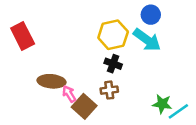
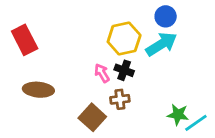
cyan arrow: (147, 40) -> (161, 44), turned -68
brown ellipse: (51, 81) -> (38, 90), moved
pink arrow: (69, 94) -> (102, 73), moved

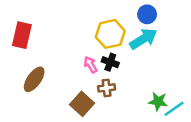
red rectangle: (25, 40) -> (22, 35), turned 40
brown ellipse: (38, 90) -> (34, 79), turned -60

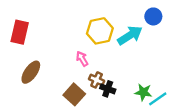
blue circle: (147, 14) -> (153, 16), moved
black cross: (110, 62) -> (108, 89), moved
brown cross: (107, 88) -> (97, 80), turned 32

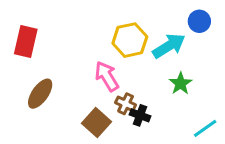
pink arrow: (82, 59) -> (107, 76), size x1.5
green star: (143, 92) -> (181, 84), moved, turned 30

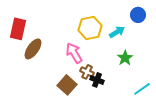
cyan arrow: (169, 46) -> (117, 32), size x0.7
brown ellipse: (40, 94) -> (33, 49), moved

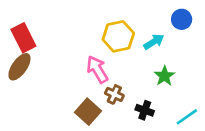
red rectangle: (18, 29) -> (23, 38), turned -40
brown ellipse: (33, 49) -> (19, 67), moved
black cross: (97, 80) -> (145, 110), moved

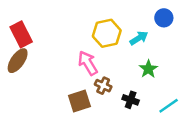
brown square: (88, 112) -> (79, 101), turned 30

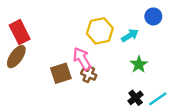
brown cross: (103, 86) -> (89, 74), moved
black cross: (131, 100) -> (136, 98), moved, turned 32
brown square: (79, 101) -> (61, 73), moved

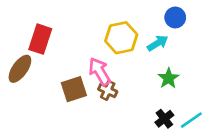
blue circle: (153, 16) -> (175, 17), moved
red rectangle: (20, 32) -> (40, 39), moved, turned 45

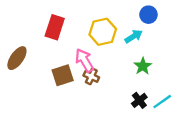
red rectangle: (40, 39) -> (55, 27), moved

